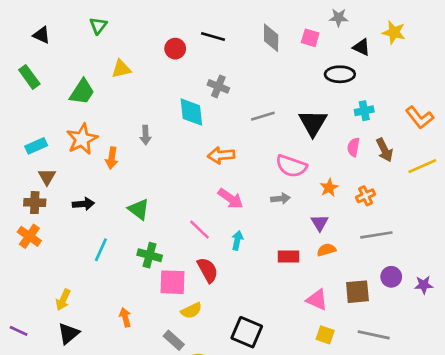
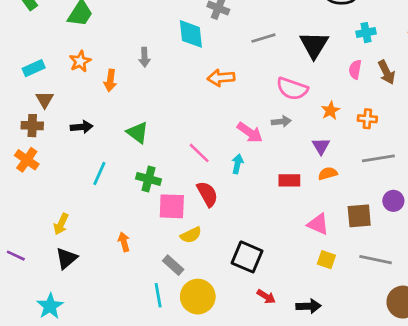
orange star: (82, 139) -> (80, 61), size x0.7
orange cross: (366, 196) -> (367, 119), turned 30
pink arrow: (231, 198) -> (250, 132), moved

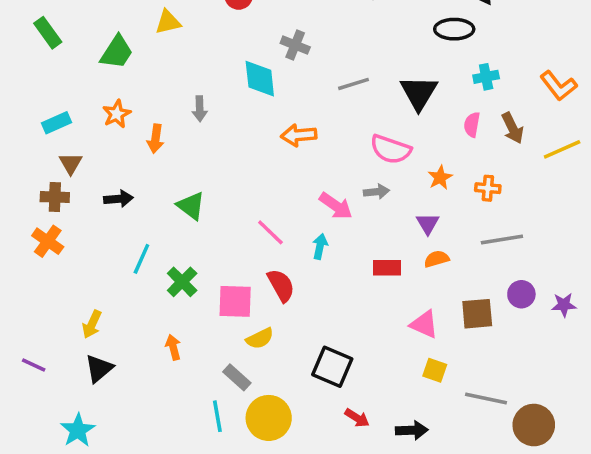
green cross: (149, 179) -> (182, 282), moved, turned 30
gray line: (376, 260) -> (486, 399), moved

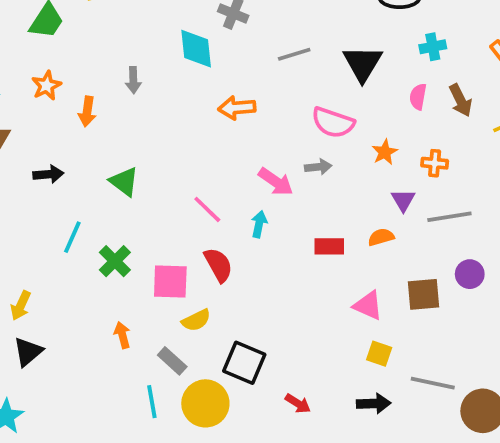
purple triangle: (428, 224) -> (403, 200), moved
orange arrow: (173, 347) -> (122, 335), moved
black square: (332, 367) -> (244, 363), moved
black arrow: (412, 430) -> (374, 403), moved

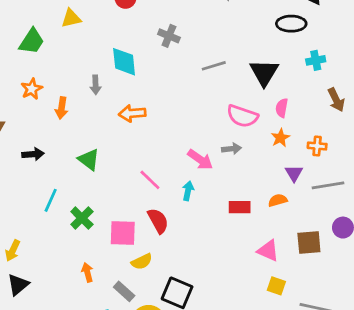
cyan diamond: (196, 49) -> (124, 62), moved
pink semicircle: (418, 97) -> (282, 108), moved
orange arrow: (237, 108) -> (132, 113), moved

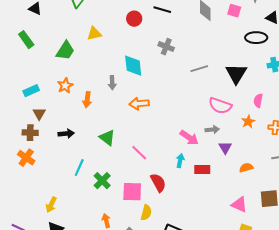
pink semicircle: (282, 108) -> (258, 101), moved
purple triangle: (294, 173) -> (225, 148), moved
pink line: (150, 180) -> (139, 153), moved
red rectangle: (240, 207) -> (202, 170), moved
yellow semicircle: (142, 262) -> (146, 213), turned -49

